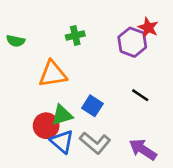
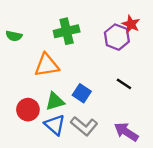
green cross: (75, 36) -> (67, 31), size x1.5
red circle: (46, 126) -> (28, 110), moved

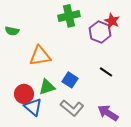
green cross: (67, 31) -> (69, 16), moved
blue triangle: (55, 125) -> (33, 107), moved

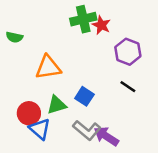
red star: (112, 21) -> (101, 25), moved
purple hexagon: (100, 32) -> (128, 52), moved
purple arrow: (108, 113) -> (106, 136), moved

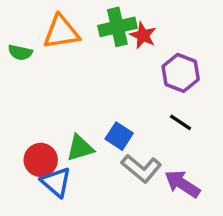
orange triangle: (48, 67) -> (61, 32), moved
gray L-shape: (87, 130) -> (141, 168), moved
purple arrow: (106, 136) -> (182, 184), moved

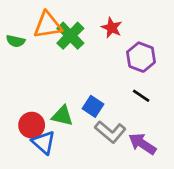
green cross: (117, 27) -> (70, 36), moved, turned -32
green triangle: (80, 148) -> (62, 116), turned 30

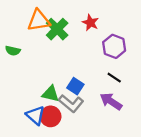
green semicircle: (16, 41) -> (13, 51), moved
red circle: (32, 125) -> (51, 116), moved
gray L-shape: (110, 132) -> (71, 103), moved
purple arrow: (142, 144) -> (111, 101), moved

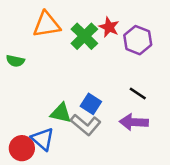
green cross: (57, 29) -> (84, 36), moved
purple hexagon: (114, 46) -> (138, 40), moved
purple arrow: (111, 101) -> (134, 122), turned -30
red circle: (51, 116) -> (22, 148), moved

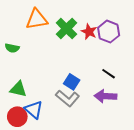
red star: (109, 27) -> (89, 32), moved
green triangle: (61, 113) -> (18, 89), moved

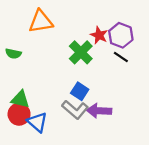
green cross: (66, 29) -> (81, 52), moved
black line: (109, 74) -> (121, 57), moved
purple arrow: (105, 96) -> (99, 111), moved
red circle: (17, 117) -> (19, 114), moved

